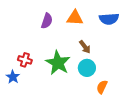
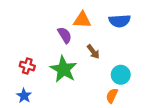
purple semicircle: (47, 21) -> (65, 35), moved, turned -49
cyan circle: (87, 68) -> (121, 75), moved
blue star: (13, 77) -> (24, 96), moved

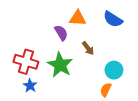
blue semicircle: (120, 21) -> (113, 19), turned 36
red cross: (27, 66) -> (26, 62), size x1.6
blue star: (24, 96) -> (30, 86), moved

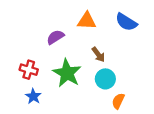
purple semicircle: (61, 33) -> (55, 37), moved, turned -91
red cross: (26, 62) -> (29, 70), size x0.7
cyan circle: (114, 70) -> (105, 79), moved

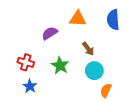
blue semicircle: (126, 22) -> (113, 20), turned 54
green star: (67, 73) -> (60, 65), size x0.7

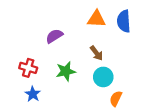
orange triangle: (78, 19) -> (96, 19), moved
green star: (60, 65) -> (66, 71), turned 30

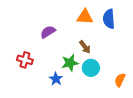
green star: (66, 71) -> (70, 63), moved
blue star: (33, 94) -> (56, 79), moved
orange semicircle: (116, 99) -> (120, 80), moved

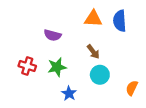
purple semicircle: (48, 32) -> (53, 35), turned -133
green star: (70, 63) -> (57, 67), moved
blue star: (56, 79) -> (69, 93), moved

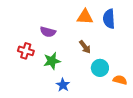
red cross: (27, 66) -> (26, 51), moved
cyan circle: (100, 75) -> (100, 68), moved
orange semicircle: (132, 88) -> (120, 80), turned 80

